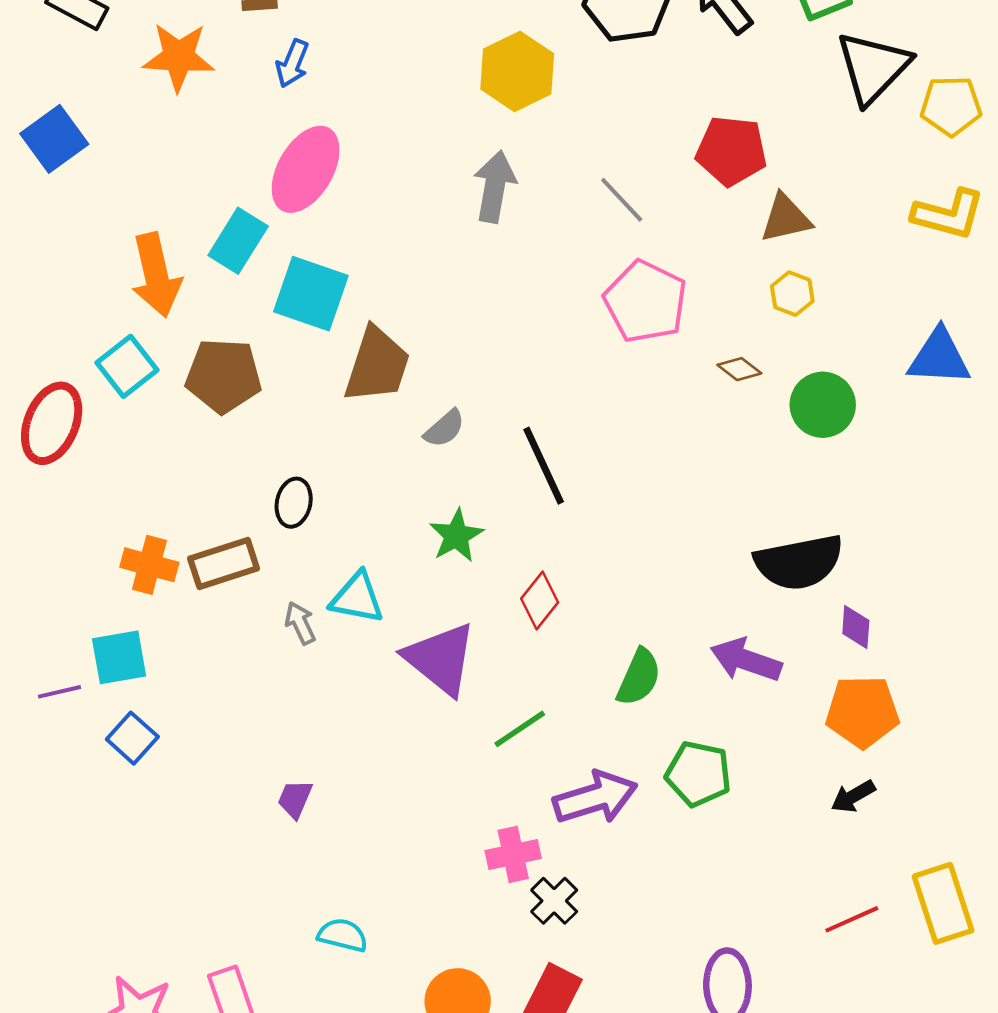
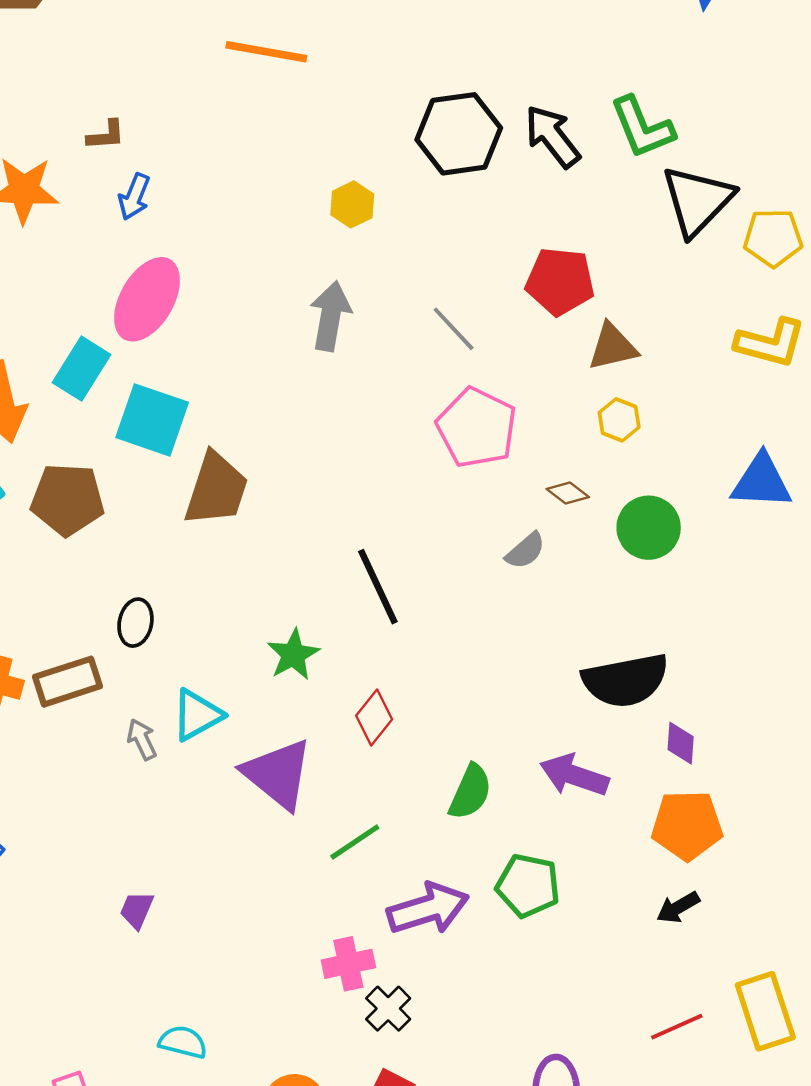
yellow hexagon: (517, 71) -> (352, 204), size x0.6
gray semicircle: (444, 429) -> (525, 551), moved
cyan triangle: (357, 598) -> (197, 715), turned -40

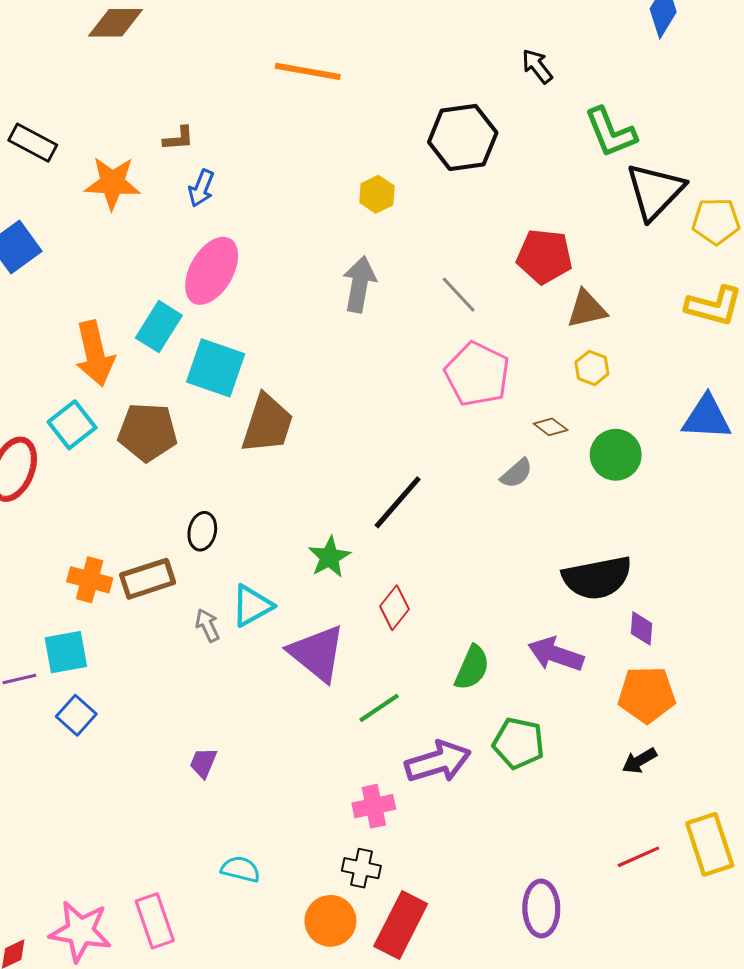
black arrow: (552, 136) -> (537, 66), moved, size x0.7
black line: (378, 587) -> (398, 502), turned 66
black cross: (388, 1009) -> (361, 868), moved, turned -33

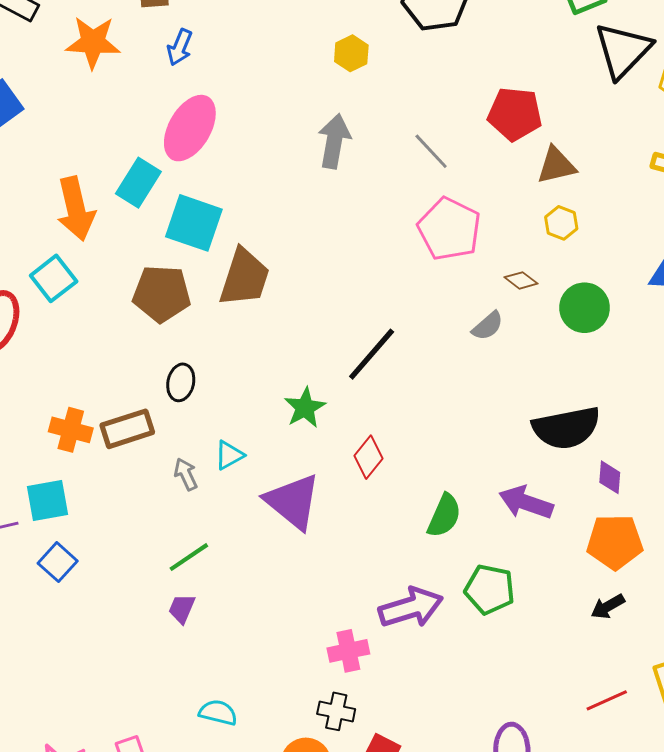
brown pentagon: (148, 432) -> (162, 294), moved
cyan triangle: (252, 606) -> (229, 455), size x0.7
green line: (379, 708) -> (189, 557), moved

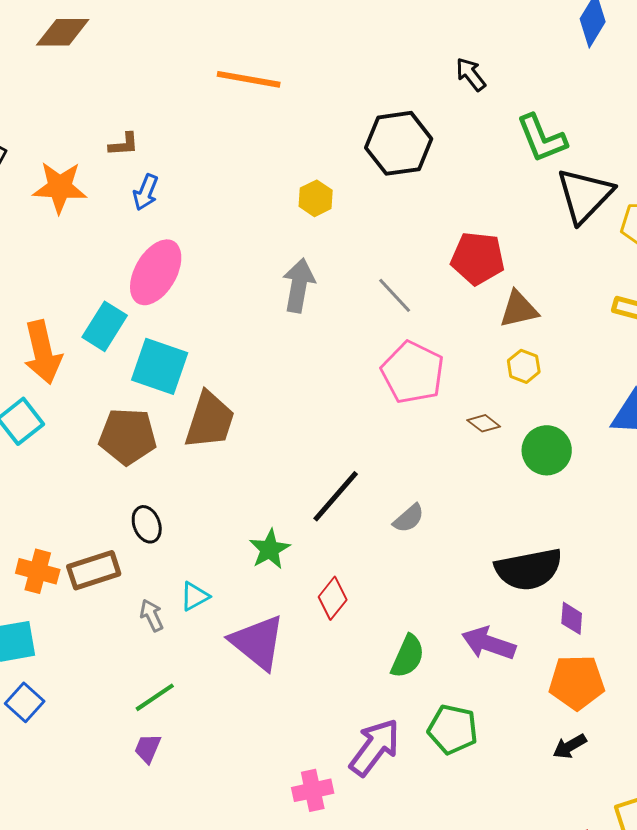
gray semicircle: (488, 326) -> (409, 518), moved
black ellipse: (181, 382) -> (147, 524), turned -33
purple arrow: (411, 608) -> (375, 747), turned -36

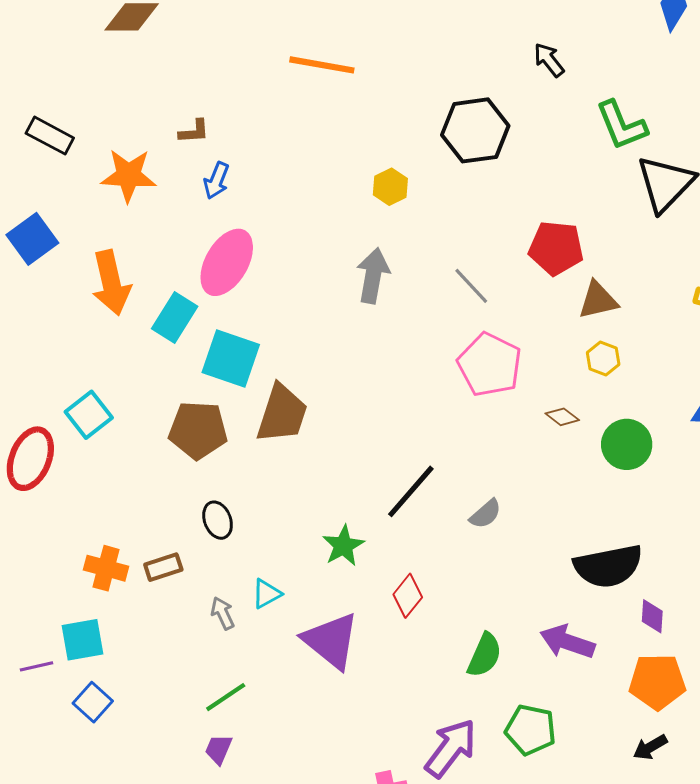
orange arrow: (43, 352) -> (111, 283), moved
brown rectangle: (94, 570) -> (163, 567), size x0.7

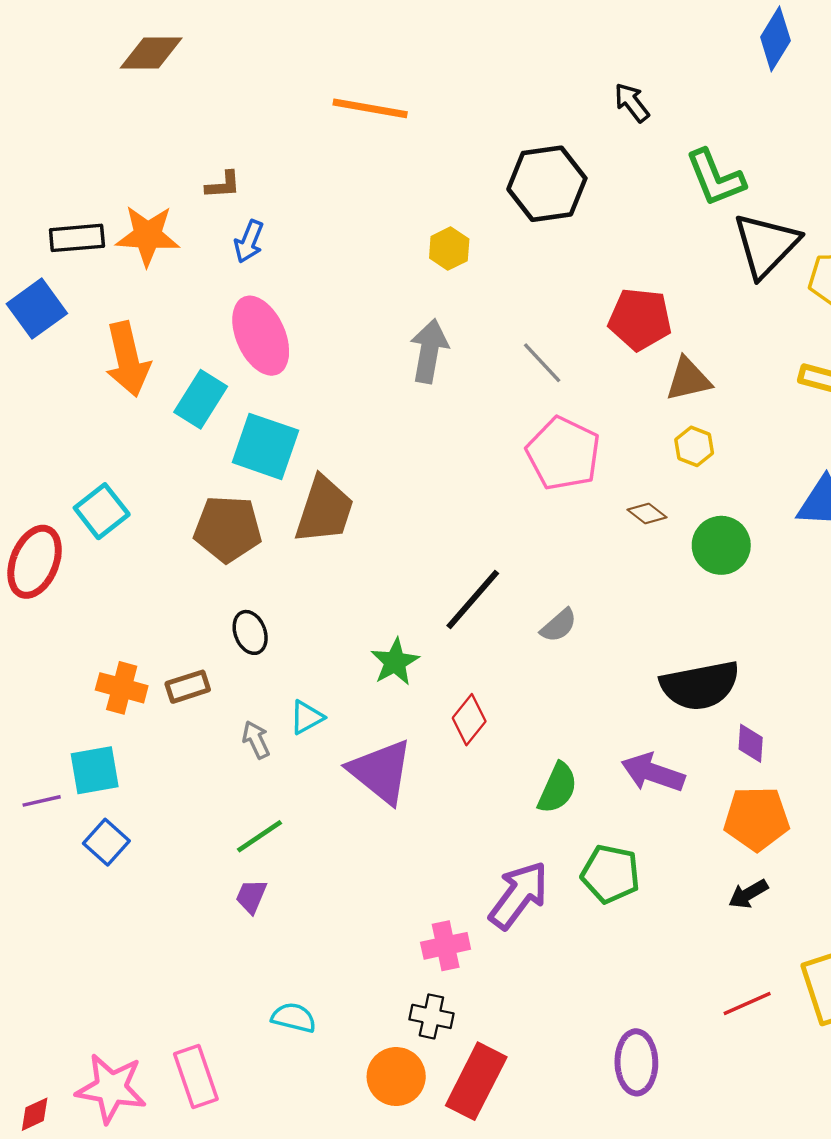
black rectangle: (50, 136) -> (77, 238), moved, turned -33
pink ellipse: (227, 262) -> (261, 336), turned -54

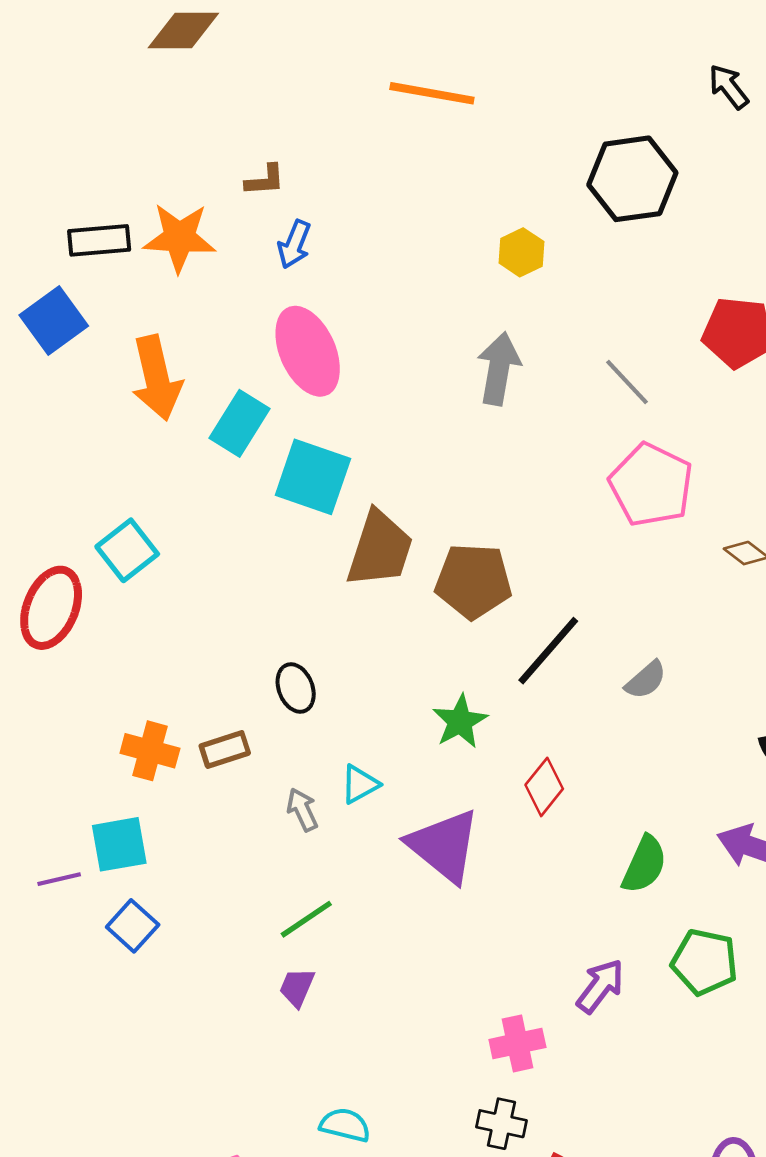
brown pentagon: (228, 529) -> (473, 581), moved
purple arrow: (519, 895) -> (600, 986), size x0.7

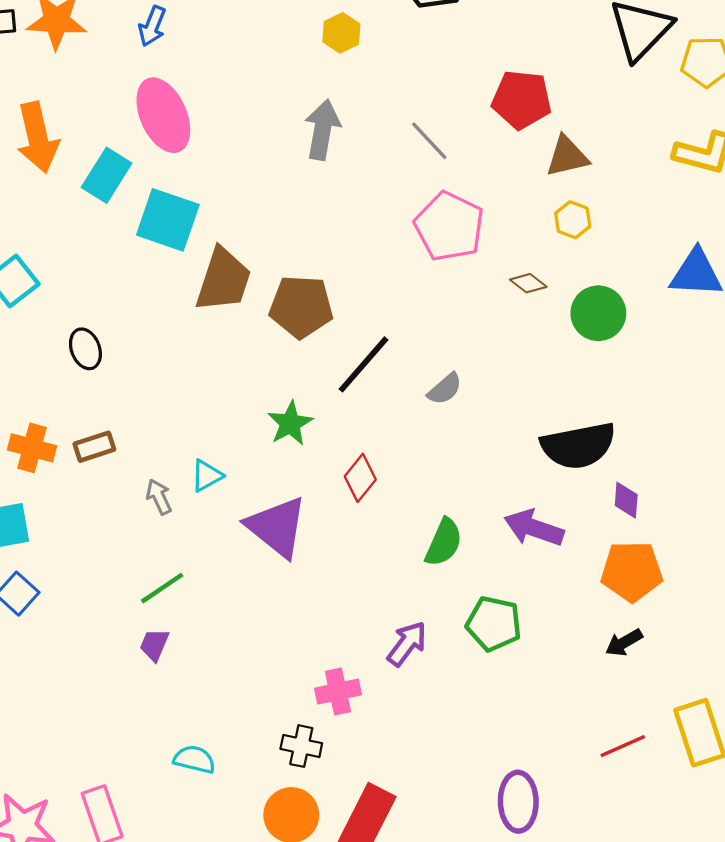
black ellipse: (296, 688) -> (85, 349), moved
black cross: (501, 1124) -> (301, 746), moved

